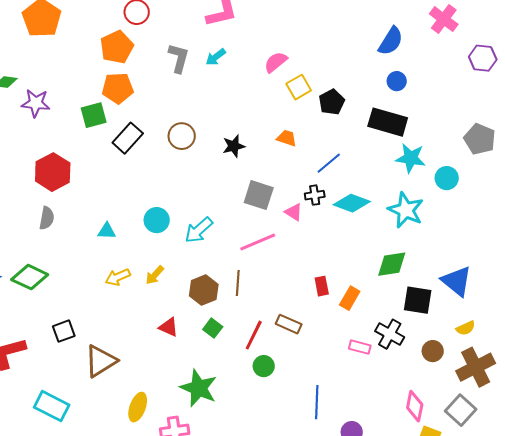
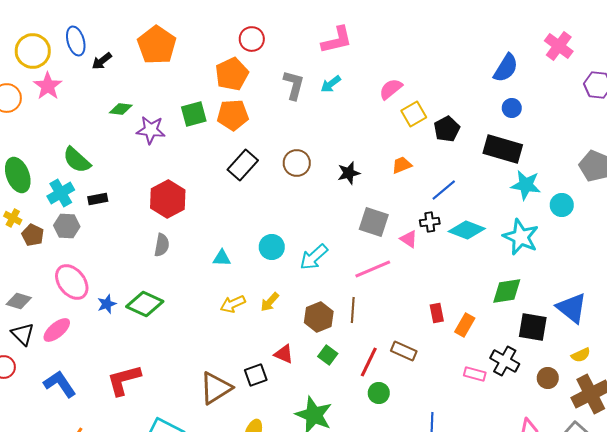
green square: (94, 115) -> (194, 114), moved
orange trapezoid: (287, 138) -> (402, 165), turned -40
black square: (64, 331) -> (256, 375), moved

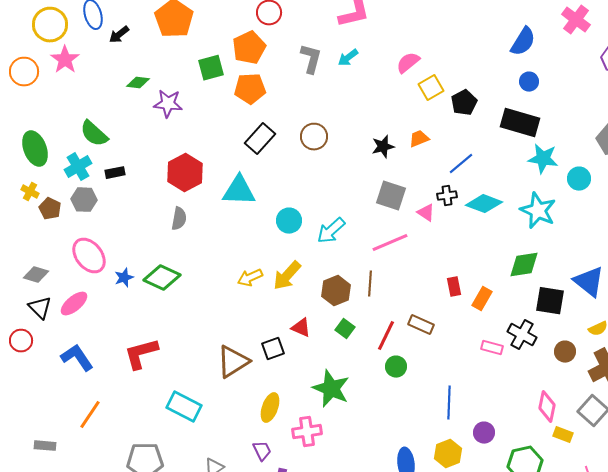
green square: (194, 114) -> (211, 68), moved
black star: (349, 173) -> (383, 147), moved
cyan triangle: (222, 258) -> (239, 191), moved, size x1.8
yellow arrow: (270, 302) -> (287, 276), size x1.5

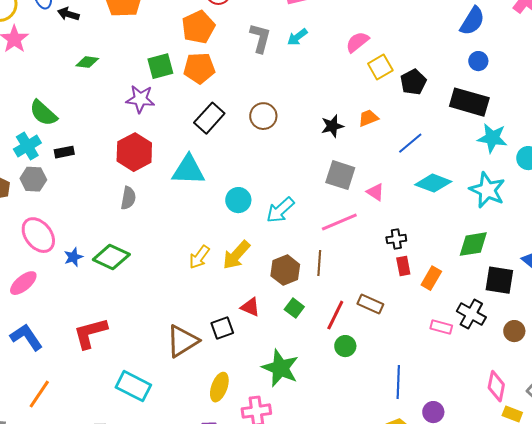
black arrow: (119, 35) -> (68, 14), turned 55
green square: (211, 68) -> (160, 66), moved
purple star: (168, 104) -> (140, 99), moved
black cross: (447, 196) -> (396, 239), moved
yellow arrow: (250, 278) -> (199, 257), turned -30

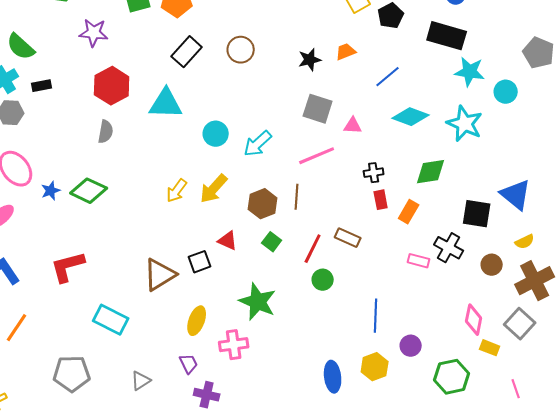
purple star: (140, 99) -> (94, 33), moved
pink triangle: (375, 192) -> (353, 126), turned -30
green diamond: (473, 244) -> (431, 172), moved

